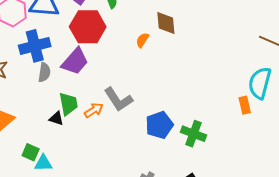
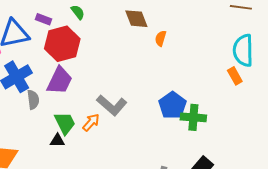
orange semicircle: (142, 40) -> (161, 38), moved
blue pentagon: (159, 125) -> (172, 105), moved

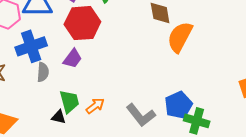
orange semicircle: (161, 38) -> (180, 37), size x2.0
purple trapezoid: (60, 81) -> (73, 59), size x0.7
gray L-shape: (112, 105) -> (141, 115), moved

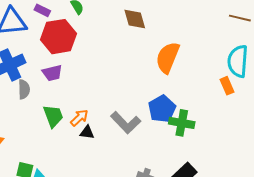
orange semicircle: (180, 37) -> (168, 58), moved
purple trapezoid: (73, 59) -> (52, 73), turned 45
black triangle: (59, 117) -> (87, 132), moved

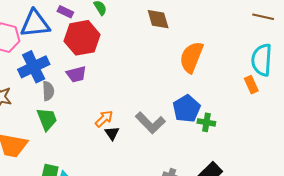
green trapezoid: (53, 116) -> (47, 119), moved
green cross: (182, 123) -> (206, 122), size x0.7
black triangle: (87, 132) -> (112, 133), turned 49

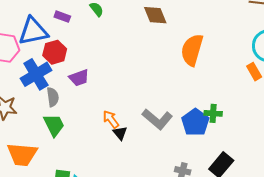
red hexagon: (82, 38) -> (55, 52), moved, size x0.7
blue pentagon: (187, 109) -> (195, 122), moved
orange arrow: (104, 119) -> (111, 119), turned -78

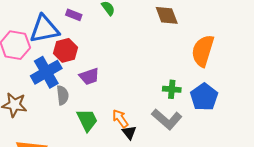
green cross: (213, 113) -> (172, 89), moved
blue pentagon: (195, 122) -> (204, 97), moved
green trapezoid: (54, 125) -> (87, 120), moved

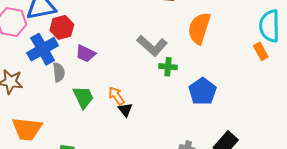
purple trapezoid: (89, 76) -> (86, 54), turned 45
blue pentagon: (204, 97) -> (203, 91), moved
gray L-shape: (167, 119) -> (152, 46), moved

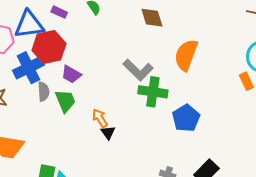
red hexagon: (62, 27) -> (49, 47), size x1.4
green cross: (168, 67) -> (153, 92), size x1.6
green trapezoid: (83, 97) -> (65, 101), moved

